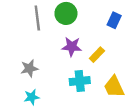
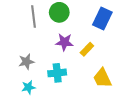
blue rectangle: (114, 20) -> (102, 18), size x1.5
cyan cross: (80, 81) -> (57, 73), moved

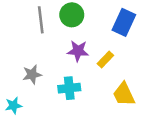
cyan star: (28, 87) -> (13, 106), moved

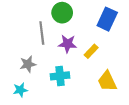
gray line: (41, 20) -> (42, 33), moved
cyan star: (13, 106) -> (20, 90), moved

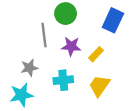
yellow trapezoid: (107, 81) -> (99, 86), moved, turned 60
cyan star: (20, 90) -> (21, 95), size x1.5

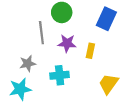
yellow rectangle: (96, 54) -> (90, 51), turned -32
yellow trapezoid: (99, 86) -> (109, 84), moved

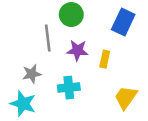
cyan star: (20, 89) -> (23, 104), turned 30

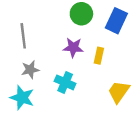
green circle: (71, 15) -> (81, 14), moved
gray line: (48, 38) -> (23, 36), moved
cyan cross: (69, 88) -> (65, 82), turned 30

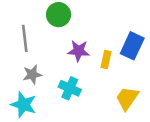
green circle: (81, 14) -> (59, 15), moved
blue rectangle: (116, 21) -> (132, 46), moved

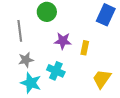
blue rectangle: (132, 46) -> (106, 15), moved
cyan star: (24, 105) -> (31, 83), moved

